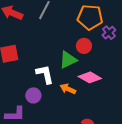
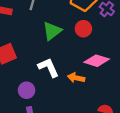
green triangle: (68, 60) -> (52, 31), moved
purple circle: (33, 95) -> (27, 90), moved

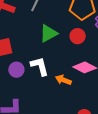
purple circle: (27, 90) -> (16, 70), moved

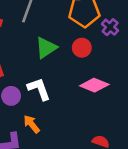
orange arrow: (63, 80) -> (32, 124), moved, turned 35

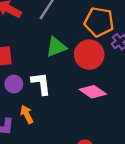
red circle: (82, 48) -> (89, 55), size x1.6

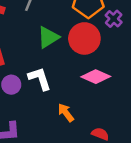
orange arrow: (27, 114) -> (66, 113), moved

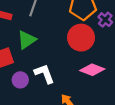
green triangle: (48, 37) -> (27, 40), moved

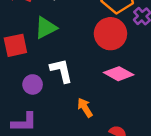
purple circle: (20, 80) -> (33, 84), moved

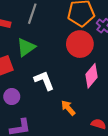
pink diamond: (119, 74) -> (92, 76), turned -70
purple circle: (33, 84) -> (12, 97), moved

